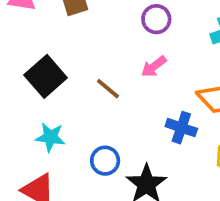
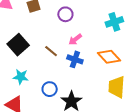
purple circle: (156, 19) -> (65, 14), moved
blue cross: (181, 128) -> (75, 59), moved

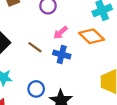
orange diamond: (109, 57) -> (91, 36), moved

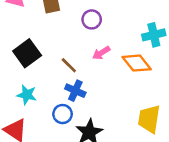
blue cross: (62, 54) -> (75, 91), moved

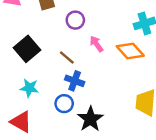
purple circle: (92, 19) -> (75, 20), moved
pink arrow: (101, 53) -> (96, 44), turned 91

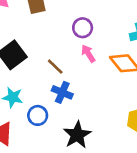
purple circle: (75, 20) -> (83, 28), moved
blue circle: (64, 104) -> (38, 115), moved

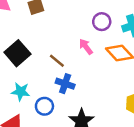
purple circle: (83, 28) -> (102, 22), moved

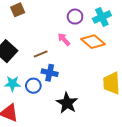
brown line: (57, 61) -> (41, 54), turned -56
blue circle: (44, 106) -> (33, 86), moved

